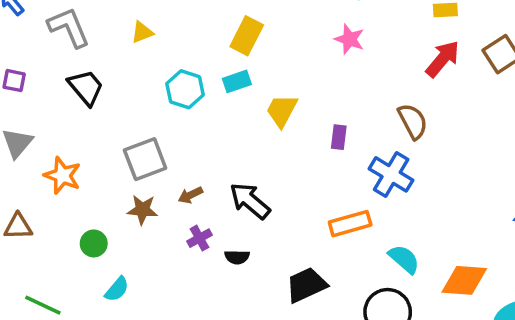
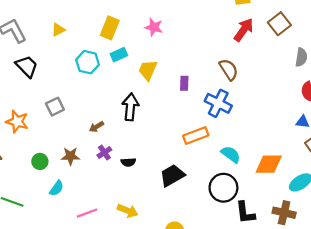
yellow rectangle: (247, 36) -> (110, 28), moved
pink star: (349, 39) -> (154, 27), moved
gray square: (145, 159) -> (55, 107), moved, size x0.7
black arrow: (250, 201) -> (130, 107), moved, turned 60
brown star: (142, 210) -> (70, 156), moved

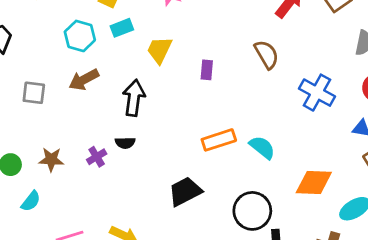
blue cross: (218, 103) -> (317, 93), moved
gray square: (55, 107) -> (34, 93), turned 30
brown arrow: (96, 127) -> (84, 80), moved, size x1.5
cyan semicircle: (231, 154) -> (262, 147), moved
black semicircle: (128, 162) -> (125, 143), moved

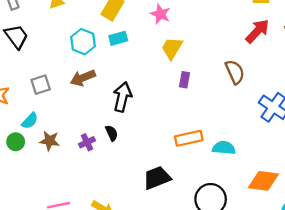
yellow trapezoid: (159, 50) -> (172, 48), moved
gray square: (34, 93) -> (41, 85), turned -30
black semicircle: (125, 143) -> (112, 133), turned -119
cyan semicircle: (262, 147) -> (224, 148), turned -40
cyan semicircle: (31, 201) -> (30, 121), moved

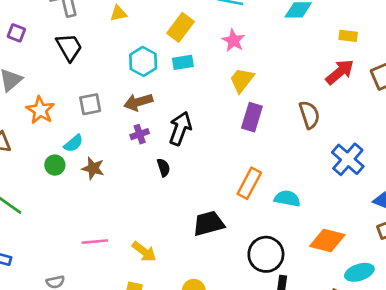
purple rectangle: (185, 80) -> (252, 117), size x1.5
orange rectangle: (189, 138) -> (249, 183), turned -56
purple cross: (87, 142) -> (140, 134), moved

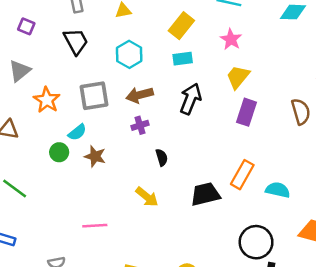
cyan hexagon: (143, 61) -> (129, 54), moved
gray square: (90, 104) -> (94, 96), size x1.4
black arrow: (180, 128) -> (191, 99), moved
black trapezoid: (209, 223) -> (205, 194), moved
yellow arrow: (144, 252) -> (147, 197), moved

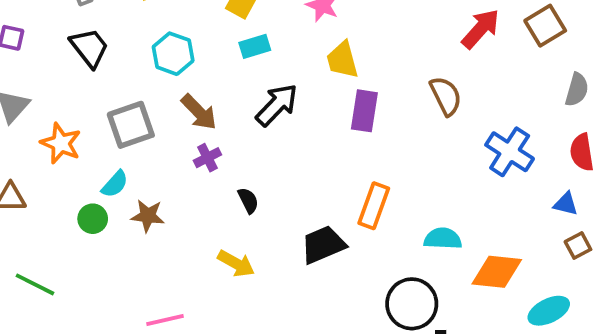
yellow trapezoid: (238, 77) -> (342, 60), turned -45
brown arrow: (139, 95) -> (199, 112), turned -110
black arrow: (191, 99) -> (277, 105), turned 32
cyan semicircle: (278, 190) -> (443, 239), moved

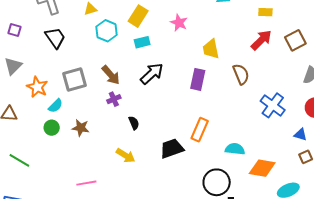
cyan hexagon: (173, 54) -> (107, 31), moved
yellow trapezoid: (342, 60) -> (211, 49), moved
cyan semicircle: (115, 184) -> (55, 106), moved

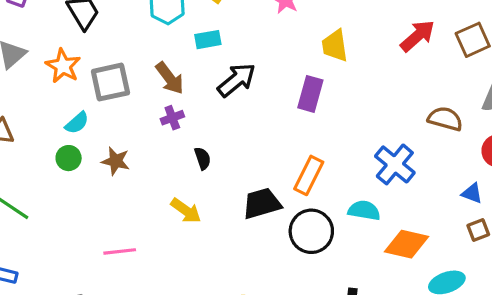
cyan rectangle: (142, 42) -> (208, 40), moved
brown semicircle: (241, 74) -> (445, 119), moved, turned -55
orange star: (37, 87) -> (63, 66), moved
blue cross: (273, 105) -> (395, 164), moved
black circle: (217, 182) -> (311, 231), moved

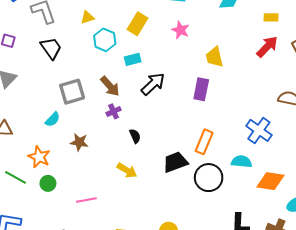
orange star: (63, 66) -> (39, 157), moved
green circle: (69, 158) -> (48, 183), moved

